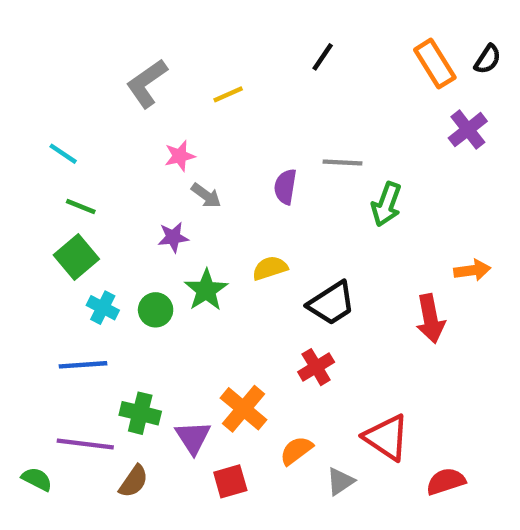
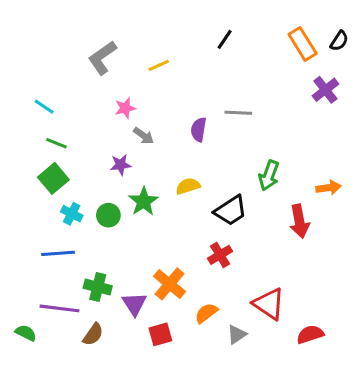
green arrow: (386, 204) -> (269, 175), moved

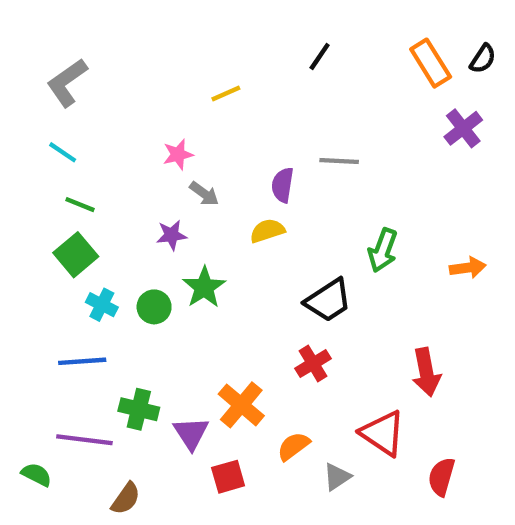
gray L-shape: (102, 58) -> (67, 83), moved
yellow semicircle: (188, 186) -> (267, 231), moved
red arrow: (299, 221) -> (426, 372), moved
brown semicircle: (93, 334) -> (126, 499), moved
red semicircle: (310, 334) -> (441, 477), turned -56

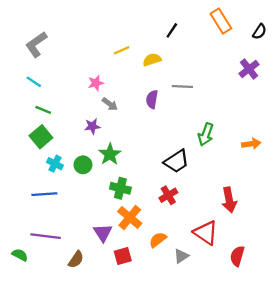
orange rectangle: (431, 63) -> (221, 21), moved
yellow semicircle: (267, 231) -> (152, 60), moved
green cross: (139, 409) -> (120, 188), moved
brown semicircle: (126, 499) -> (76, 260), moved

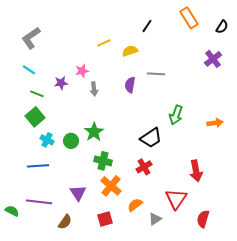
gray arrow: (110, 104) -> (94, 89), turned 48
purple star: (92, 126) -> (61, 83), moved
purple triangle: (103, 233) -> (78, 193), moved
red triangle: (206, 233) -> (176, 199), turned 30
green semicircle: (20, 255) -> (12, 211), moved

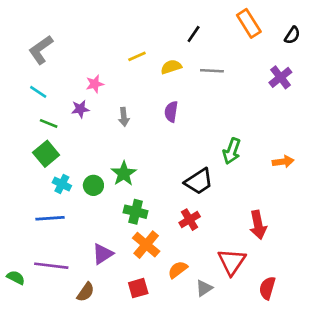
pink star: (82, 71) -> (95, 84), moved
gray line: (156, 74) -> (212, 71), moved
purple triangle: (78, 193) -> (103, 254), turned 30

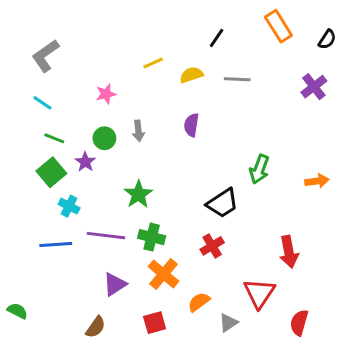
purple star: (80, 109) -> (85, 162), moved, turned -30
green circle: (93, 185) -> (104, 138), moved
purple line: (51, 266) -> (106, 236), moved

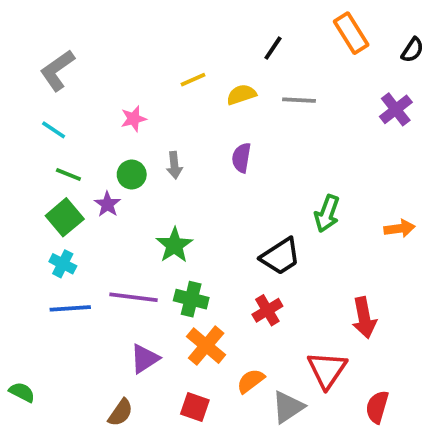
cyan cross: (69, 206) -> (63, 264), moved
red square: (155, 323) -> (195, 407), turned 35
gray triangle: (228, 323) -> (288, 407), size x1.4

